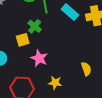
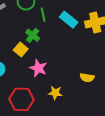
yellow square: (23, 40) -> (21, 50), turned -32
yellow semicircle: (86, 69) -> (87, 78), turned 120

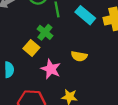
yellow semicircle: (87, 78) -> (79, 56), moved

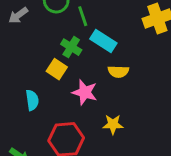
cyan rectangle: (85, 15) -> (103, 41), moved

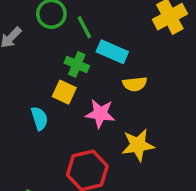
cyan semicircle: (32, 100) -> (39, 118), moved
yellow star: (113, 124) -> (138, 145), size x1.4

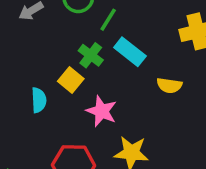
green line: (84, 27) -> (108, 20), turned 45
yellow semicircle: (135, 84) -> (169, 85), moved

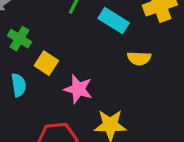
cyan rectangle: (130, 52) -> (114, 21), moved
green cross: (91, 55) -> (19, 39), moved

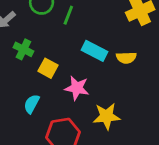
cyan rectangle: (114, 21) -> (94, 51), moved
cyan semicircle: (19, 85) -> (32, 104), moved, turned -138

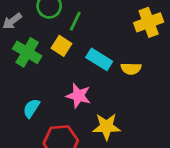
green cross: (23, 49) -> (27, 52), size x1.4
yellow square: (48, 68) -> (61, 46), moved

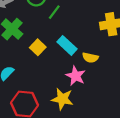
yellow square: (61, 46) -> (38, 47), moved
pink star: (78, 96) -> (76, 76), moved

